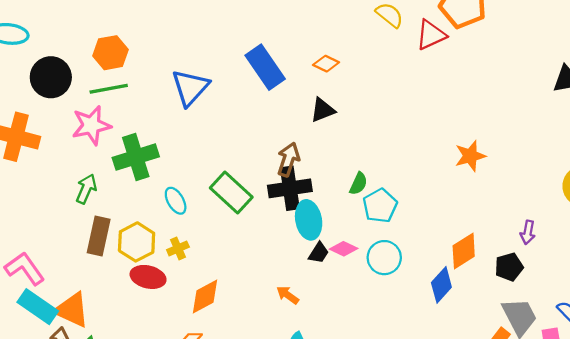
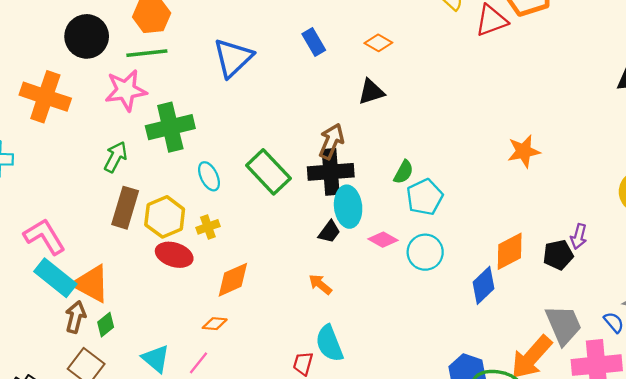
blue rectangle: (265, 67) -> (314, 42), size x0.6
black trapezoid: (319, 253) -> (329, 232), moved
black pentagon: (509, 267) -> (558, 255), moved

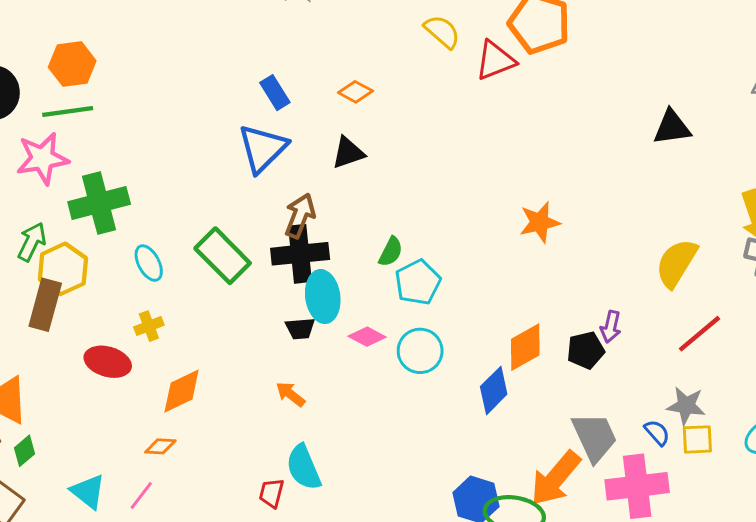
blue triangle: (233, 58) -> (263, 148), moved
yellow hexagon: (165, 217) -> (63, 269), moved
black trapezoid: (329, 232) -> (300, 329), turned 50

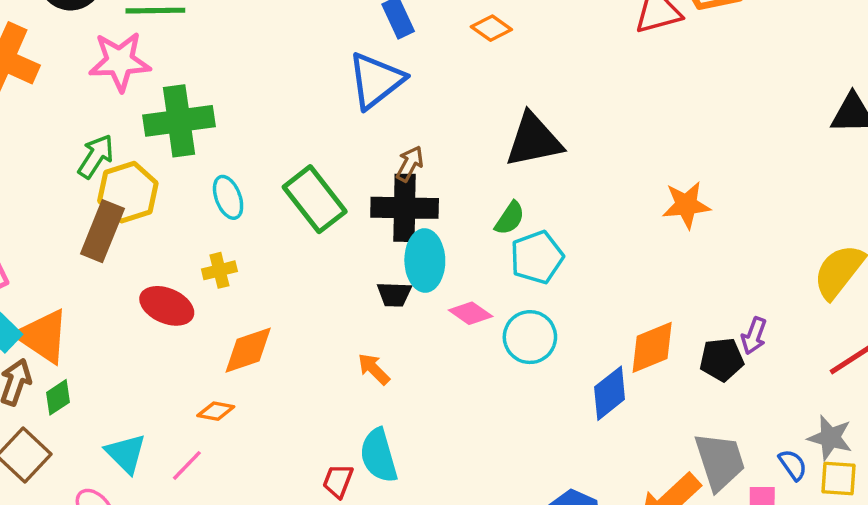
black triangle: (348, 153) -> (534, 140), moved, size x1.5
brown arrow: (300, 216) -> (410, 164), size x0.7

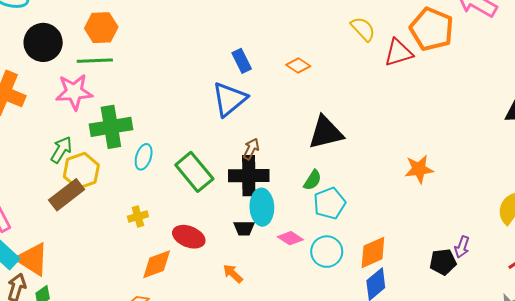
cyan ellipse: (228, 197) -> (144, 157), moved, turned 40
brown rectangle: (102, 231) -> (67, 195), turned 32
red ellipse: (167, 306) -> (189, 237), moved
orange diamond: (652, 347) -> (373, 252), moved

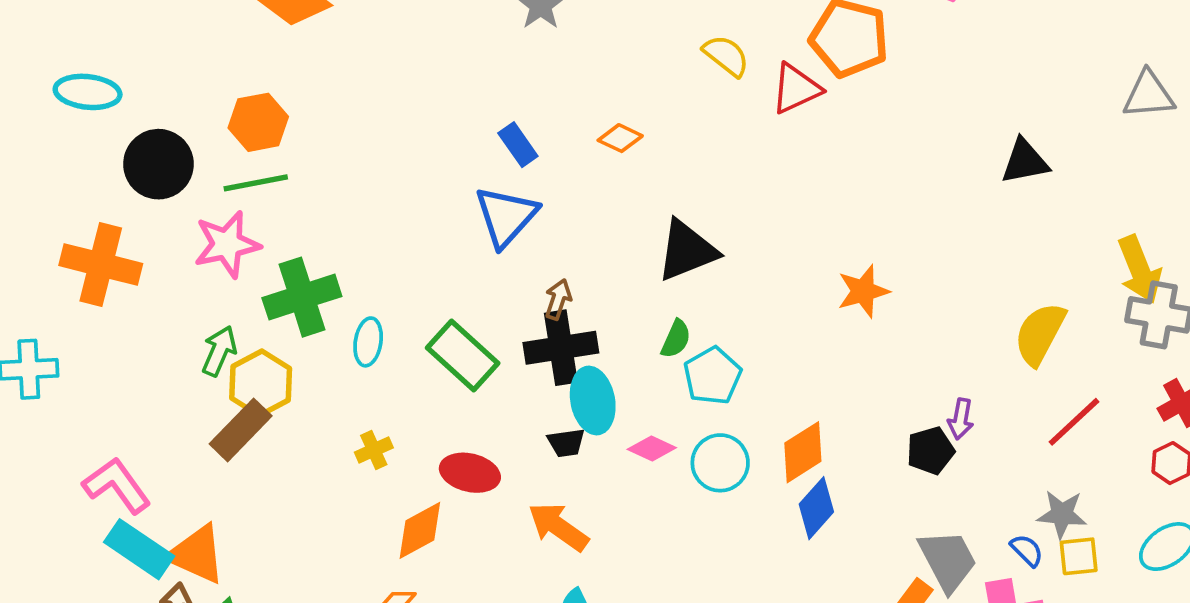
orange arrow: (233, 274) -> (558, 527), size x1.6

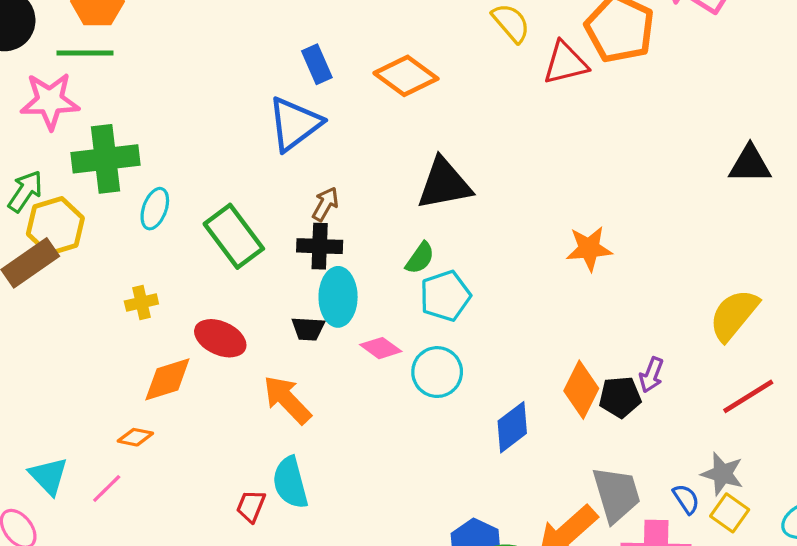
orange diamond: (620, 138) -> (406, 76), size x1.6
black cross: (561, 348) -> (320, 246), size x0.7
orange diamond: (803, 452) -> (581, 390), moved, turned -42
yellow square: (1079, 556) -> (730, 513), turned 30

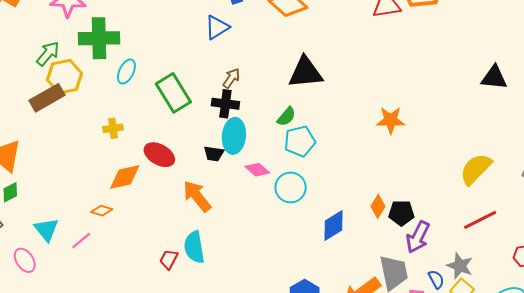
blue triangle: (295, 124) -> (217, 27), size x0.7
purple arrow: (651, 375) -> (418, 237), moved, size x1.5
orange diamond: (581, 390) -> (378, 206), size x0.7

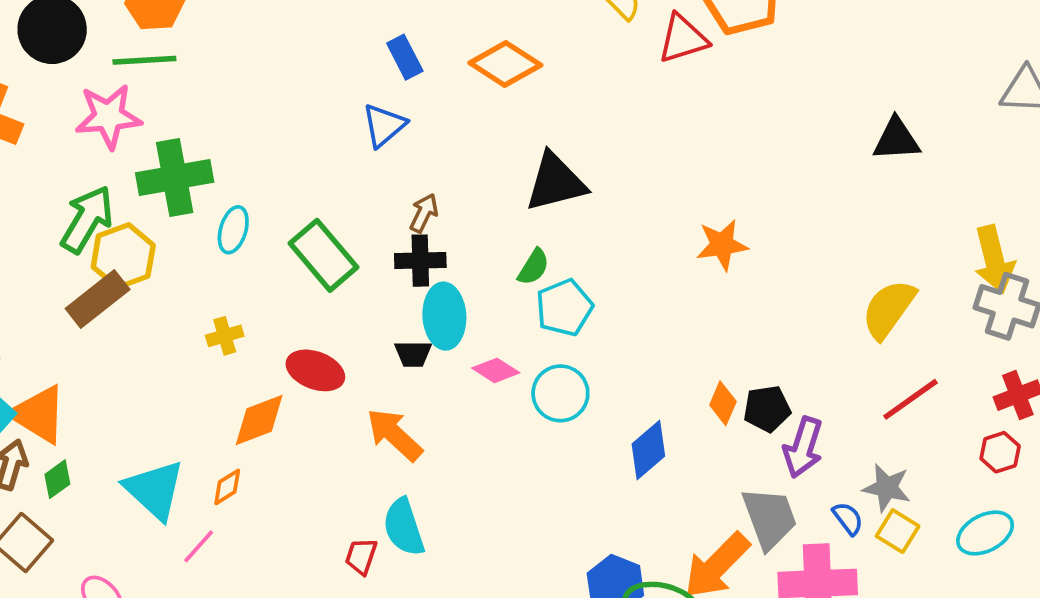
green arrow: (48, 54) -> (87, 219), size x1.4
orange diamond: (102, 211) -> (227, 487), turned -40
cyan triangle: (46, 230) -> (154, 490), moved, size x1.4

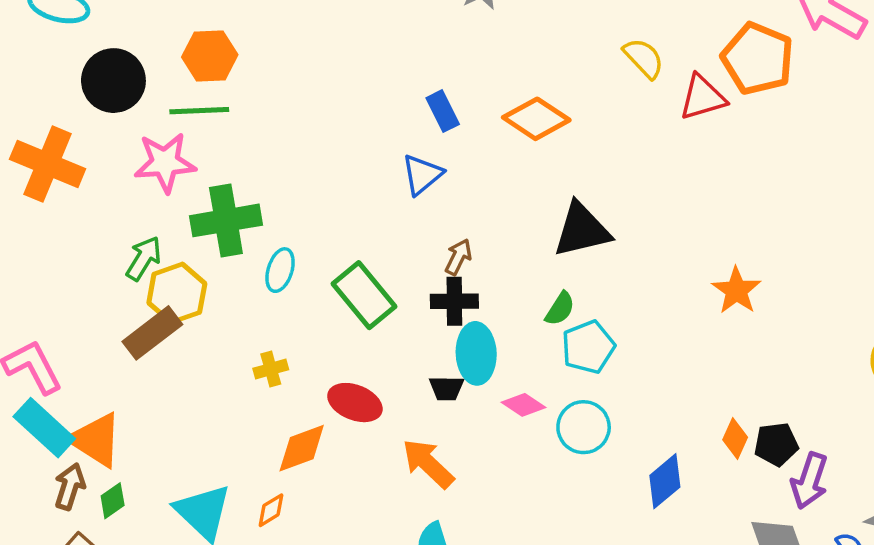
green arrow: (87, 219) -> (144, 258), size x0.7
orange star: (722, 245) -> (736, 290), turned -30

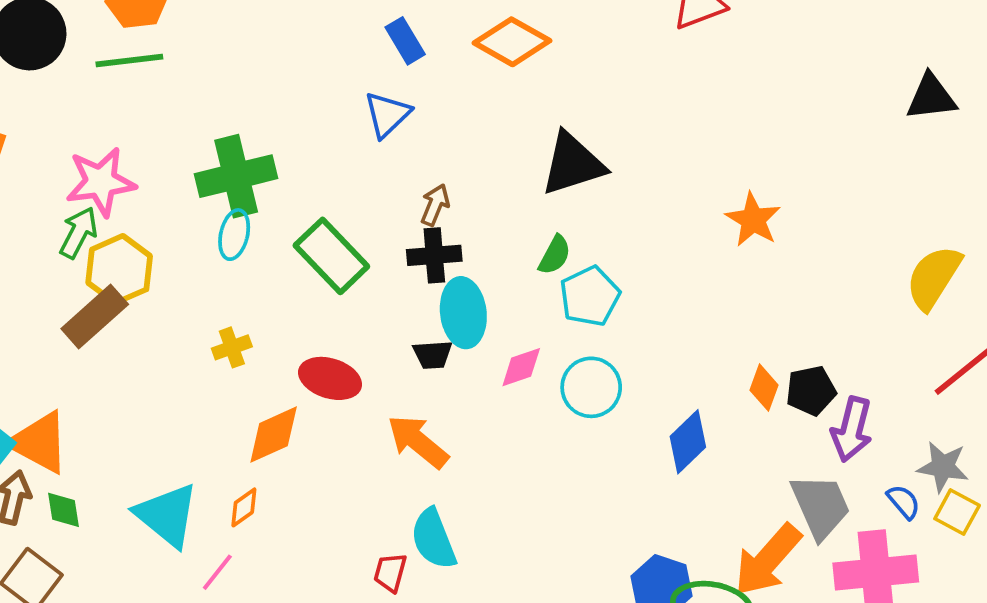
pink star: (165, 163) -> (101, 182), moved
green cross: (226, 220) -> (236, 176), moved
pink diamond: (523, 405) -> (521, 367), turned -48
green diamond: (113, 501) -> (64, 510), turned -60

